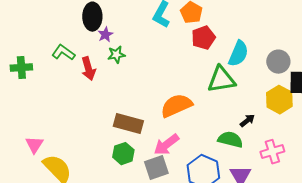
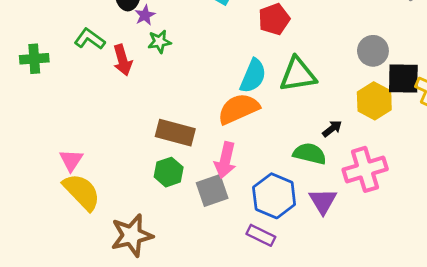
cyan semicircle: (238, 54) -> (253, 76), moved
pink triangle: (34, 145) -> (71, 160), moved
pink arrow: (166, 145) -> (225, 160), turned -40
pink cross: (272, 152) -> (365, 169), size x1.4

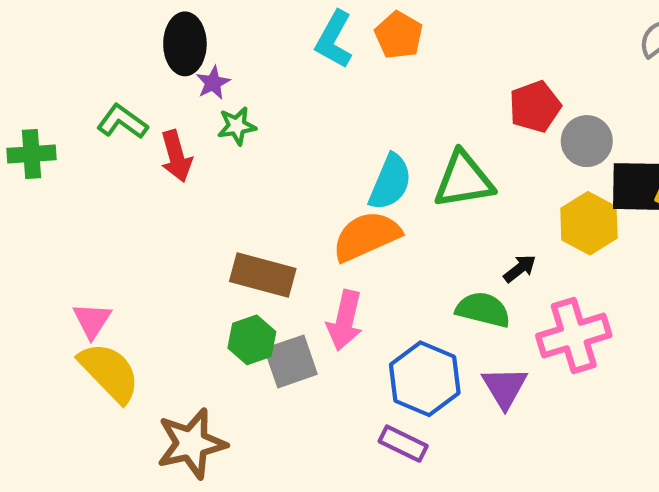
red pentagon: (274, 19) -> (535, 107), moved
gray square: (212, 191) -> (291, 361), moved

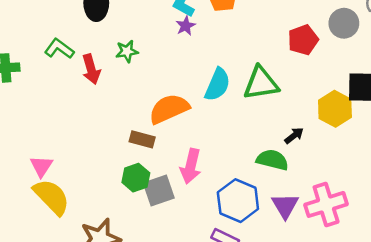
purple star: (213, 83) -> (186, 26), moved
gray circle: (587, 141) -> (344, 23), moved
orange semicircle: (366, 236) -> (169, 109), moved
brown rectangle: (263, 275) -> (142, 139), size x0.7
pink cross: (574, 336) -> (326, 204), moved

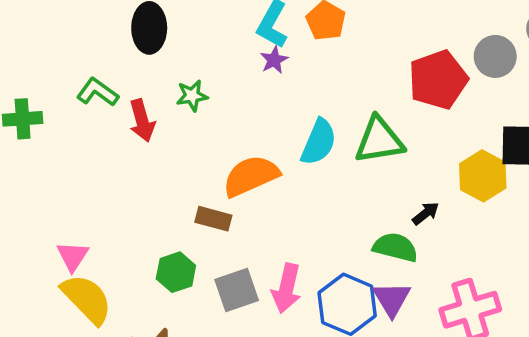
red pentagon: (303, 40) -> (438, 80), size x1.4
pink arrow: (191, 166) -> (287, 288), moved
green hexagon: (136, 178) -> (176, 272), moved
purple triangle: (285, 206) -> (392, 299), moved

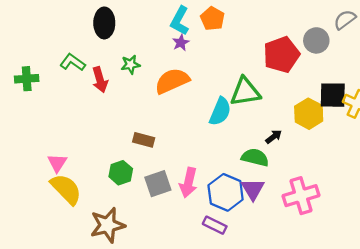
cyan semicircle: (319, 142) -> (220, 111), moved
orange semicircle: (251, 176) -> (172, 81), moved

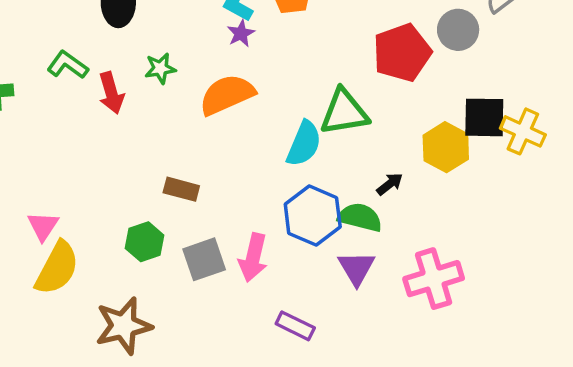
yellow semicircle: (66, 189) -> (57, 268), turned 72
blue hexagon: (226, 192) -> (313, 215), moved

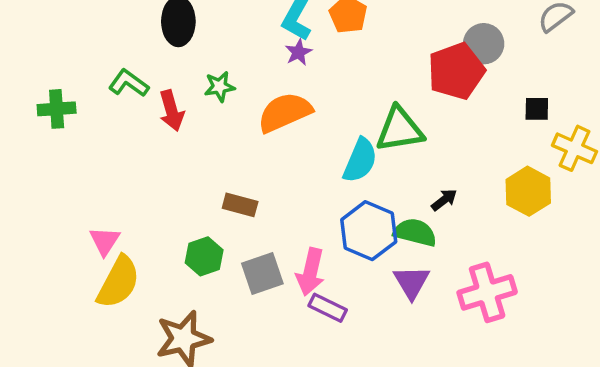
gray circle: (458, 30) -> (484, 44), moved
black square: (484, 117) -> (537, 109), moved, size x0.6
yellow hexagon: (446, 147) -> (528, 191), moved
purple rectangle: (295, 326) -> (328, 308), moved

